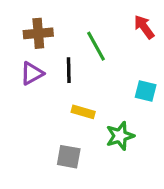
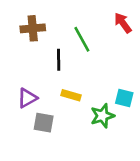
purple triangle: (32, 73) -> (27, 98), moved
cyan square: (146, 91) -> (124, 98), moved
gray square: (69, 157) -> (44, 123), moved

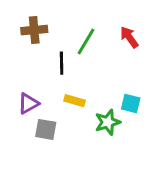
red arrow: (123, 23) -> (129, 37), moved
green line: (82, 39) -> (86, 42), turned 60

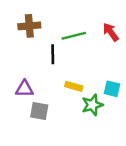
green line: (86, 42) -> (74, 36), turned 45
yellow rectangle: (75, 101) -> (74, 86), moved
purple triangle: (28, 103) -> (24, 89), turned 30

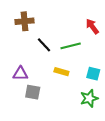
green line: (74, 36) -> (71, 46), moved
black line: (53, 54) -> (44, 45), turned -42
green star: (92, 105) -> (89, 98), moved

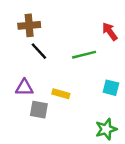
black line: (44, 45) -> (39, 51), moved
yellow rectangle: (61, 72) -> (61, 94), moved
green star: (89, 98) -> (106, 129), moved

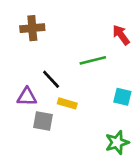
black line: (39, 51) -> (51, 79), moved

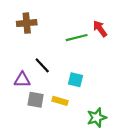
green line: (93, 60) -> (77, 38), moved
cyan square: (122, 97) -> (76, 80), moved
yellow rectangle: (67, 103) -> (60, 101), moved

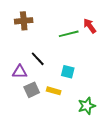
gray square: (36, 100) -> (32, 90), turned -35

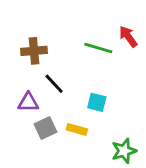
brown cross: (24, 21) -> (34, 51), moved
green line: (69, 34) -> (98, 48), turned 30

